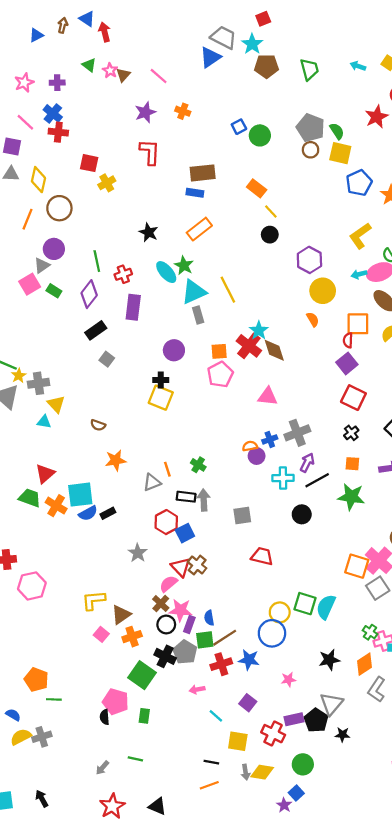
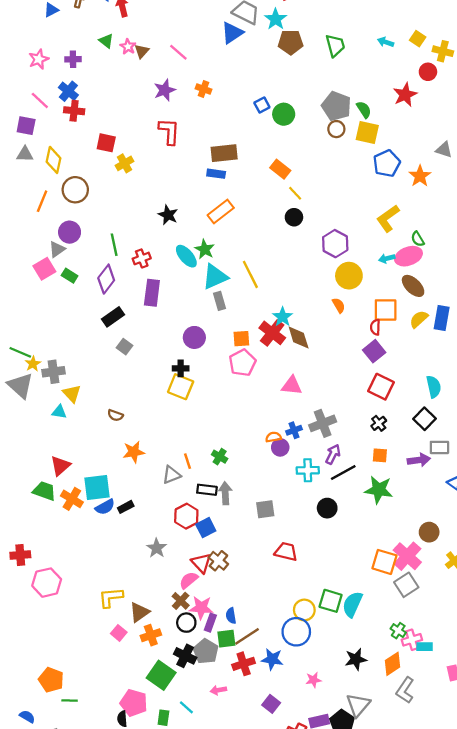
cyan line: (216, 716) -> (186, 707), moved

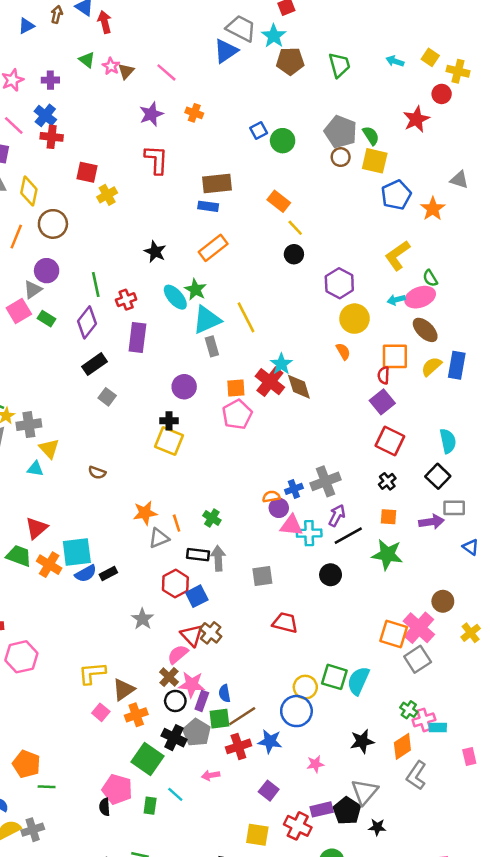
pink triangle: (292, 386) -> (291, 526), moved
orange star: (134, 452) -> (145, 513), moved

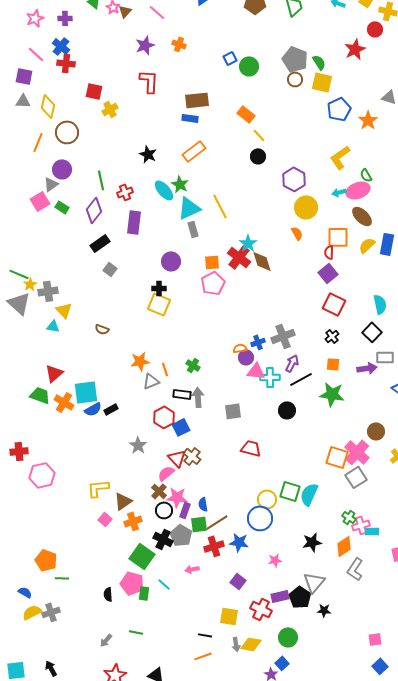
pink pentagon: (117, 789) -> (132, 583), moved

